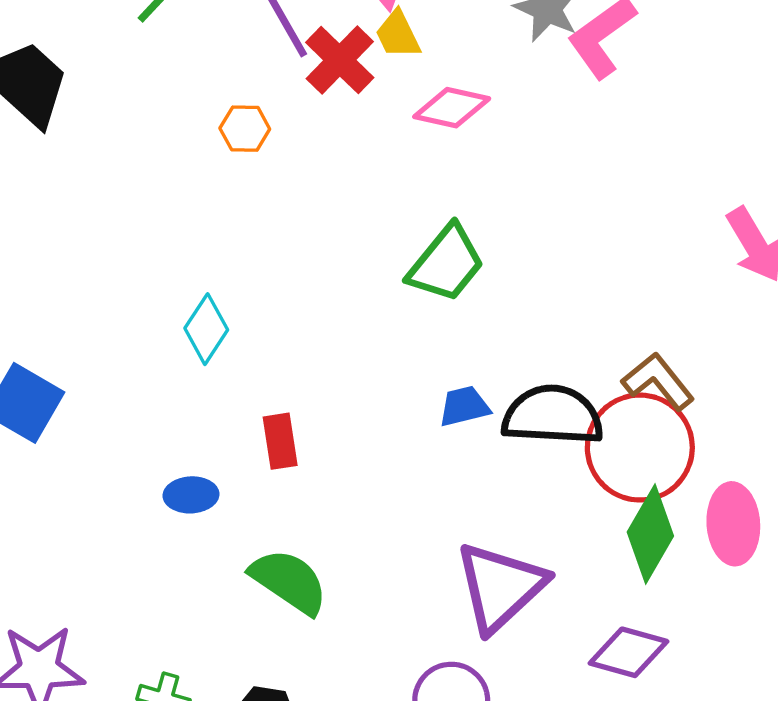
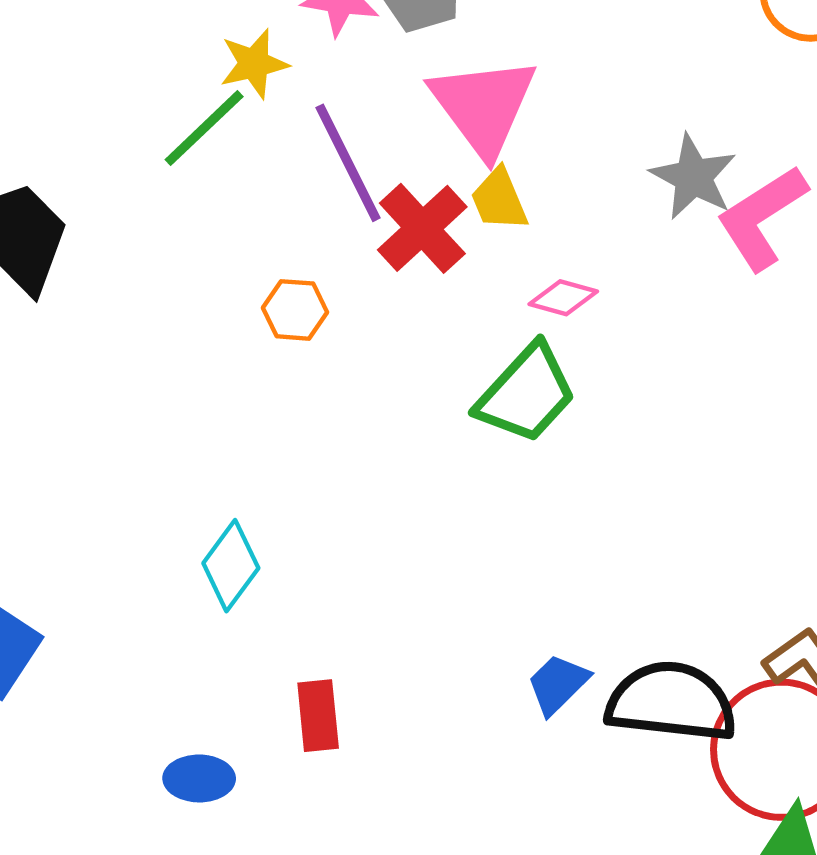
pink diamond: (452, 108) -> (563, 298), size x0.7
green trapezoid: (446, 264) -> (526, 394), moved
blue trapezoid: (464, 406) -> (558, 684), turned -34

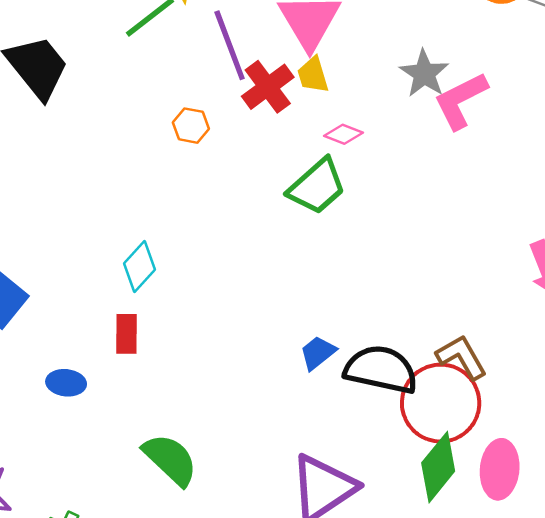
red rectangle: (318, 716) -> (126, 334), moved
blue ellipse: (199, 778) -> (66, 383), moved

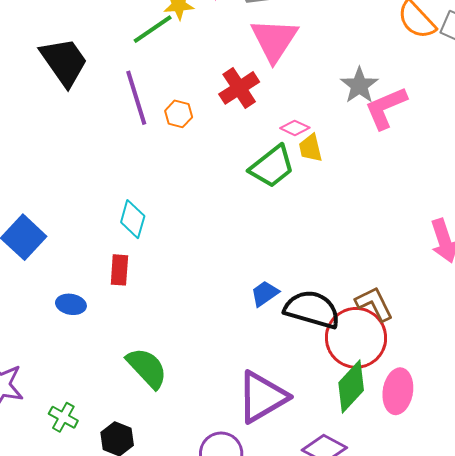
purple line: (230, 45) -> (136, 98), moved
yellow trapezoid: (313, 75) -> (310, 148), moved
cyan diamond: (140, 267) -> (133, 219), turned -30

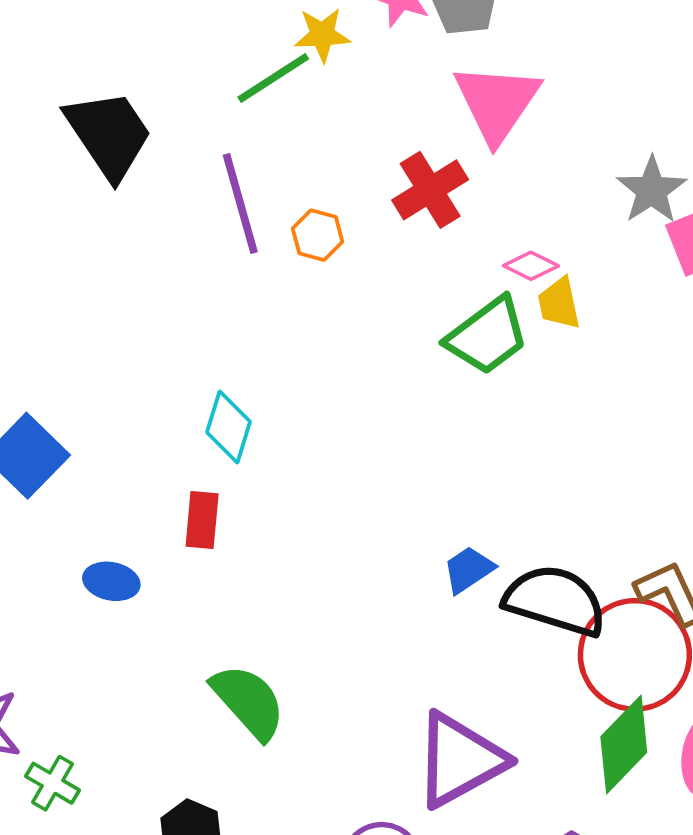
green cross: (63, 417) -> (52, 783), moved

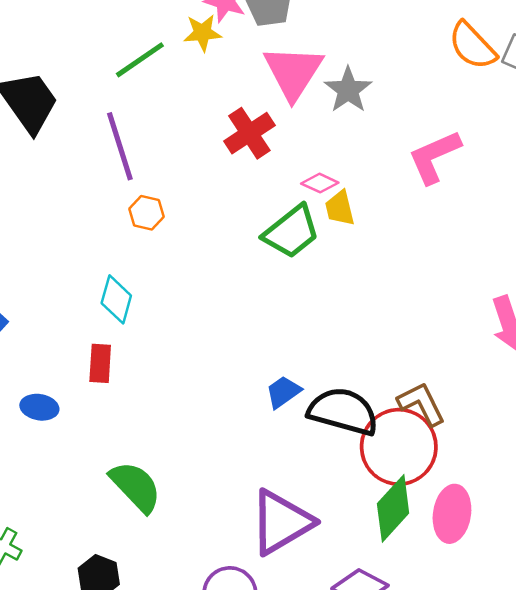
yellow star: (322, 35) -> (203, 33), moved
gray star: (652, 190) -> (348, 90), moved
orange hexagon: (318, 235) -> (147, 213), moved

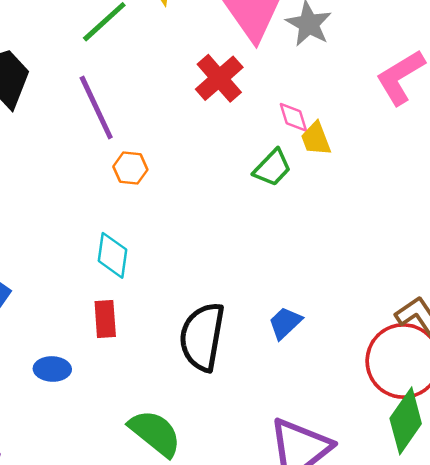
pink diamond: (320, 183) -> (293, 117), turned 56
green trapezoid: (291, 232) -> (272, 168), size x0.7
black semicircle: (343, 411) -> (202, 337), moved, turned -88

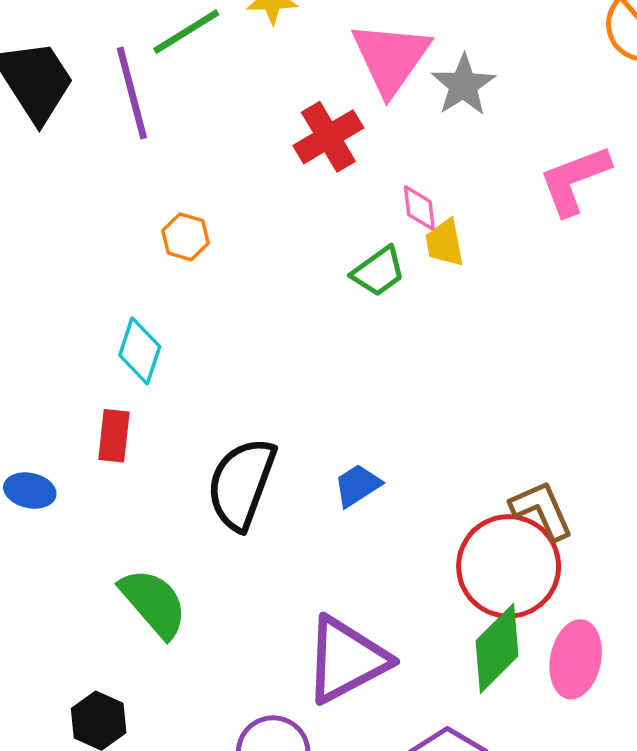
purple line: (96, 108) -> (132, 93), moved

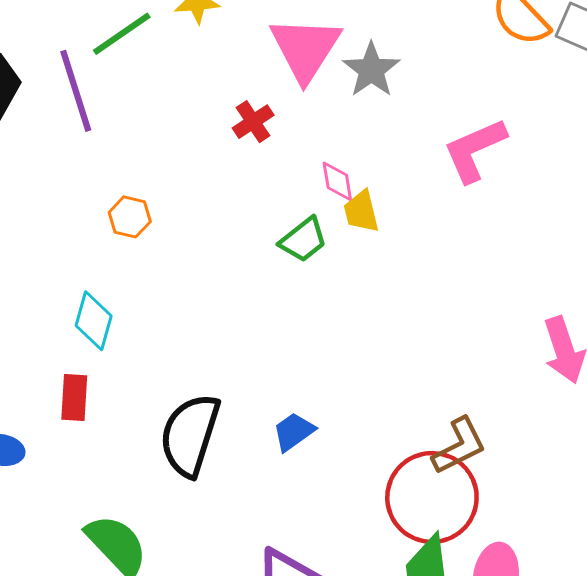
red cross: (328, 137) -> (253, 122), size x0.7
brown L-shape: (542, 510) -> (459, 446), turned 90

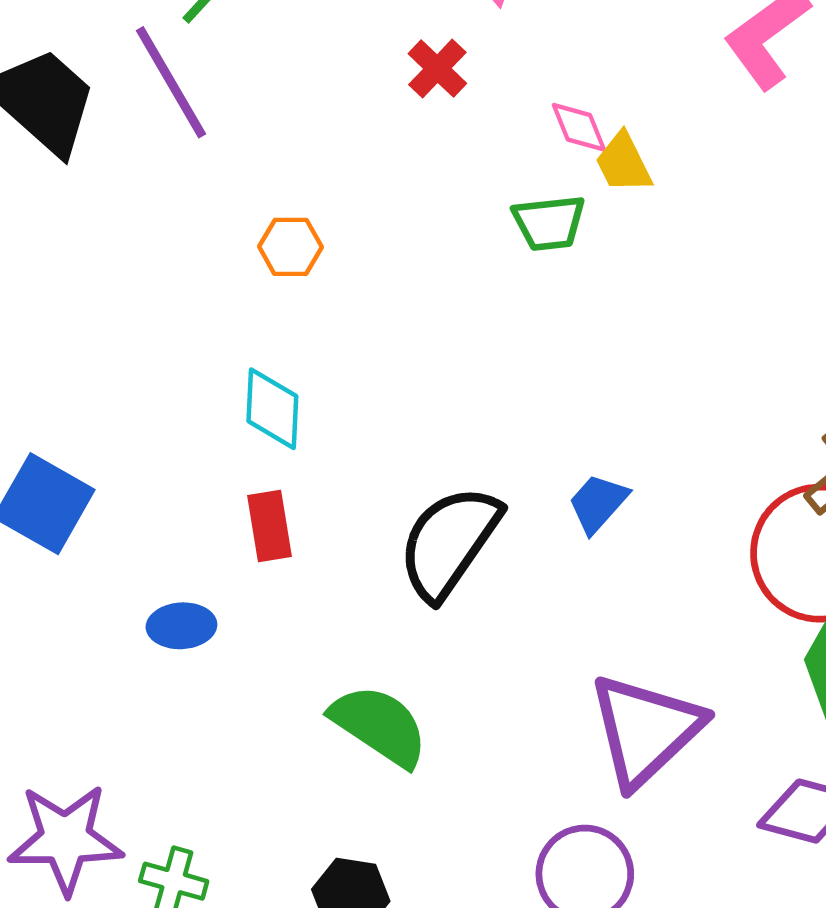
green trapezoid: (303, 240) -> (549, 223), turned 45
black semicircle: (190, 435) -> (449, 542), turned 30

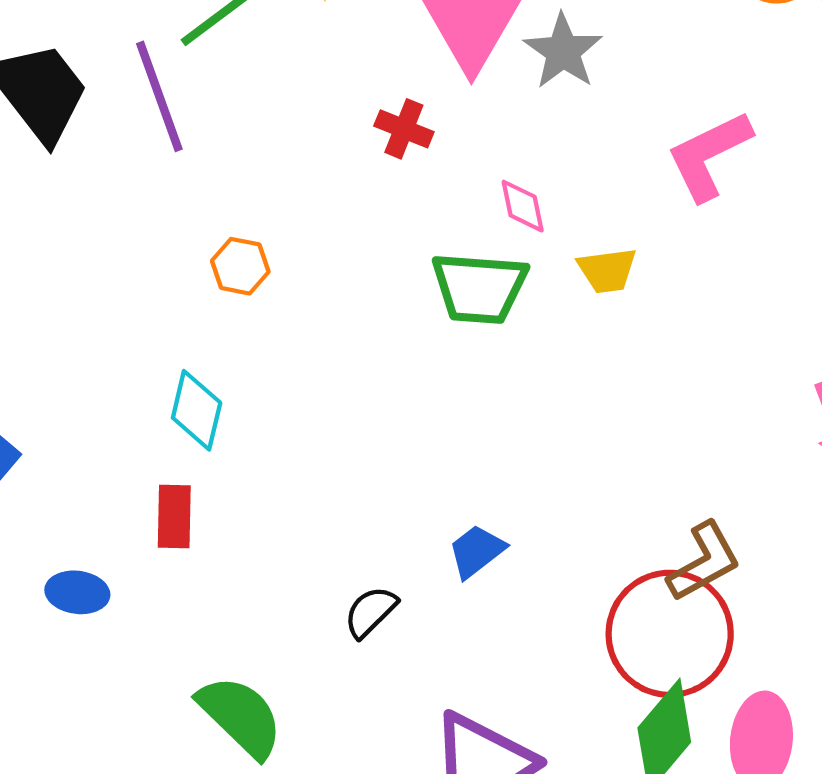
red cross: (437, 69) -> (404, 129), turned -32
yellow trapezoid: (623, 163) -> (607, 270), moved, turned -82
green trapezoid: (549, 223) -> (479, 288), size x1.4
black semicircle: (449, 542) -> (370, 612), moved, size x0.5

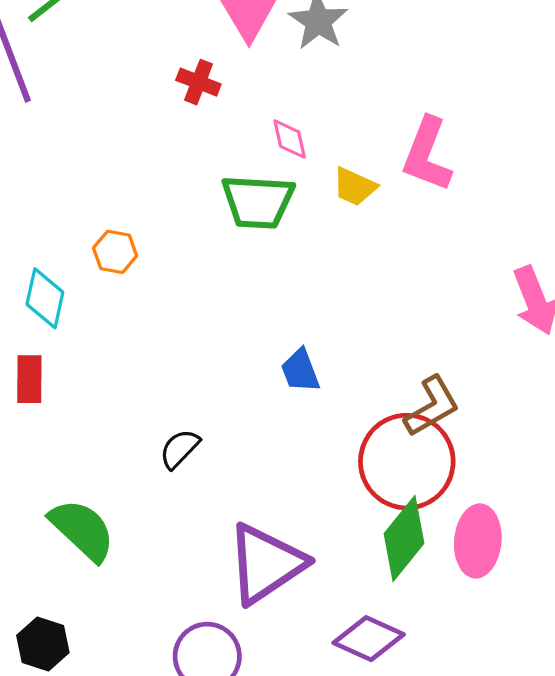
pink L-shape: (709, 155) -> (427, 155), moved, turned -42
orange hexagon: (240, 266) -> (115, 252), moved
yellow trapezoid: (607, 270) -> (355, 187), turned 33
blue trapezoid: (477, 551) -> (300, 371), moved, turned -72

